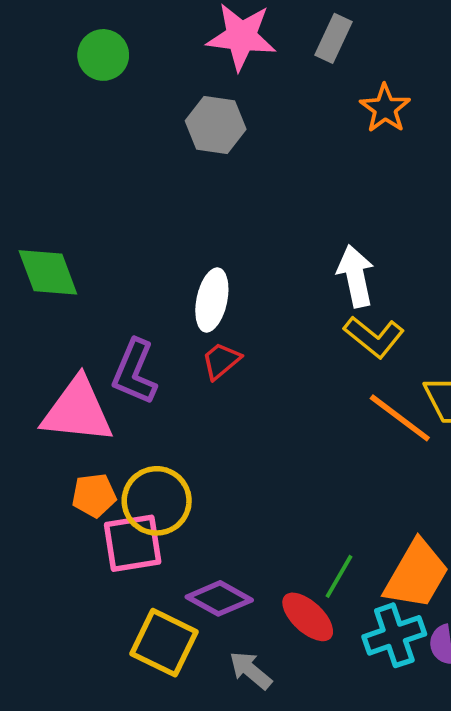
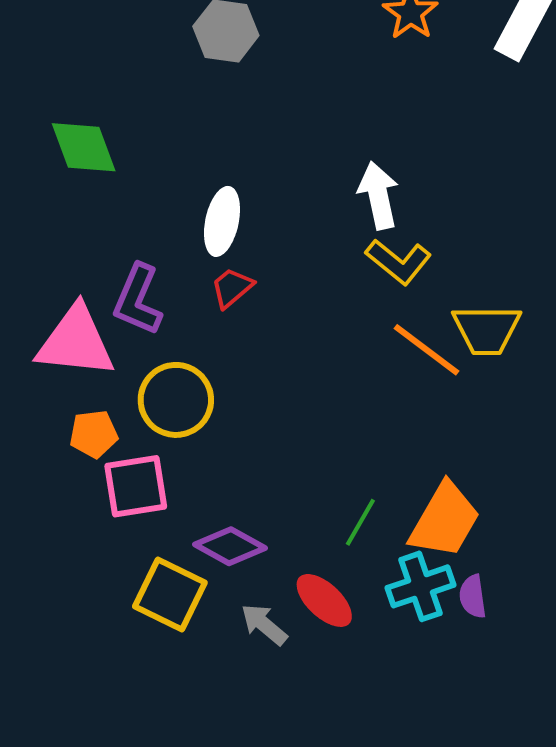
green diamond: (48, 272) -> (84, 147), moved
yellow circle: (157, 501) -> (176, 400), moved
red ellipse: (308, 617) -> (324, 600), moved

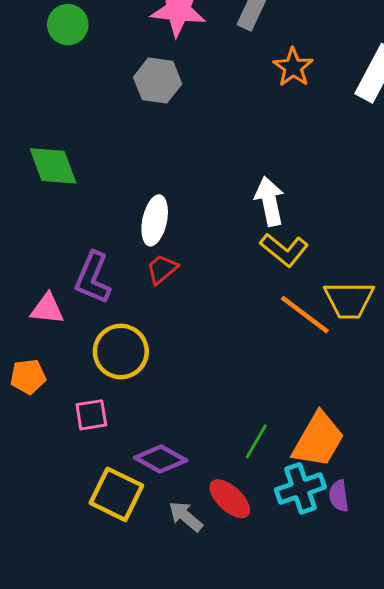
pink triangle: (76, 342) -> (47, 309), size x0.6
orange pentagon: (94, 434) -> (28, 377), moved
pink square: (136, 486) -> (91, 415), size x0.7

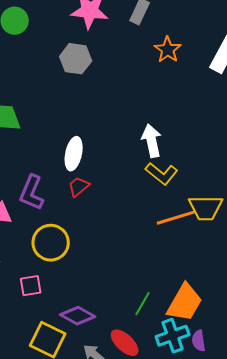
orange line: (305, 315) -> (176, 218), turned -54

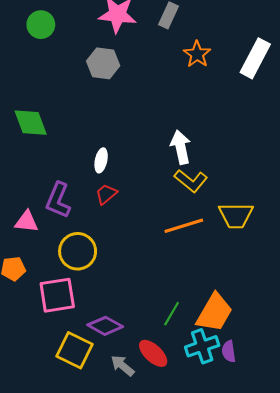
white ellipse: (74, 154) -> (101, 160), size x0.7
orange line: (176, 218) -> (184, 226), moved
pink square: (31, 286) -> (57, 295), size x1.6

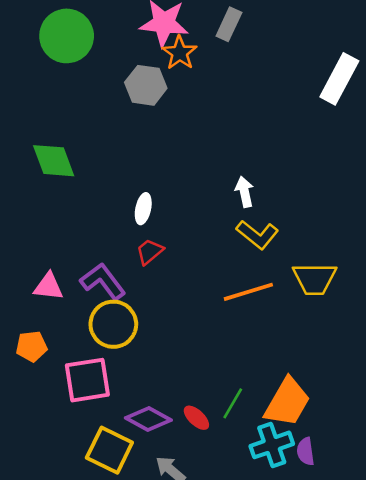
green circle: (41, 25) -> (67, 36), size x1.5
orange star: (197, 54) -> (180, 53), moved
white arrow: (181, 147) -> (244, 192), size x0.7
purple L-shape: (58, 200) -> (103, 281), moved, turned 120
red ellipse: (153, 353) -> (196, 418), moved, size x0.7

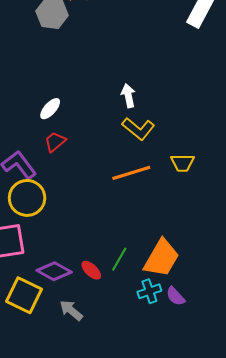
white ellipse: (143, 209) -> (50, 109), turned 30
yellow trapezoid: (315, 279) -> (183, 163), size x0.7
cyan cross: (272, 445) -> (149, 291), size x0.7
purple semicircle: (306, 451) -> (175, 296), turned -35

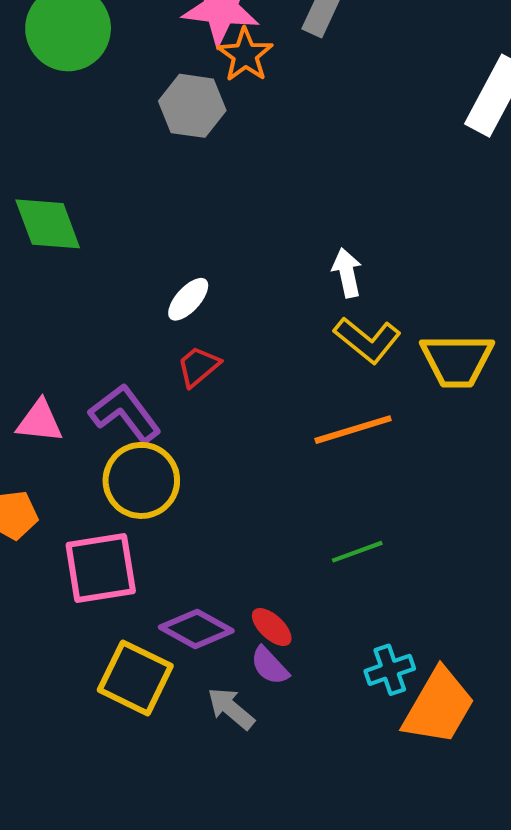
yellow trapezoid: (183, 163) -> (457, 360), moved, size x1.5
orange trapezoid: (161, 258) -> (439, 706), moved
green line: (119, 259) -> (357, 552), moved, turned 40
purple semicircle: (175, 296) -> (270, 666), moved

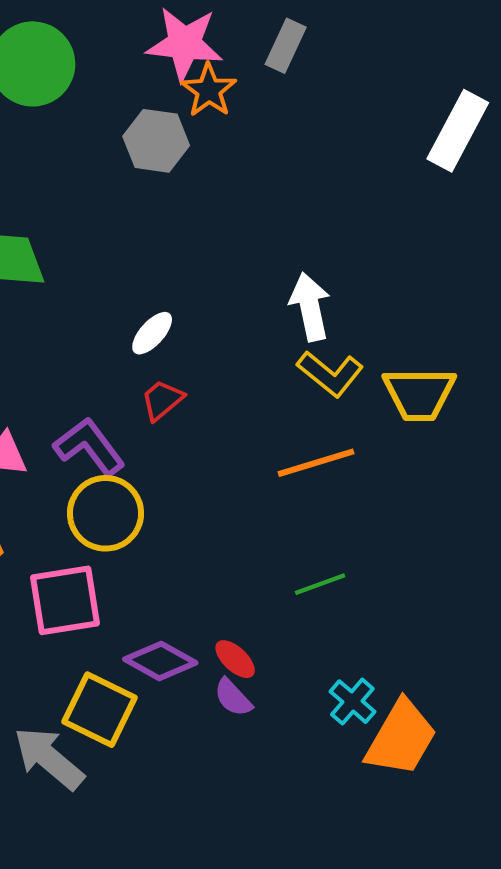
white arrow: (347, 273) -> (310, 307), size x1.4
cyan cross: (390, 670) -> (352, 702), turned -30
gray arrow: (231, 708) -> (49, 758), moved, size x1.5

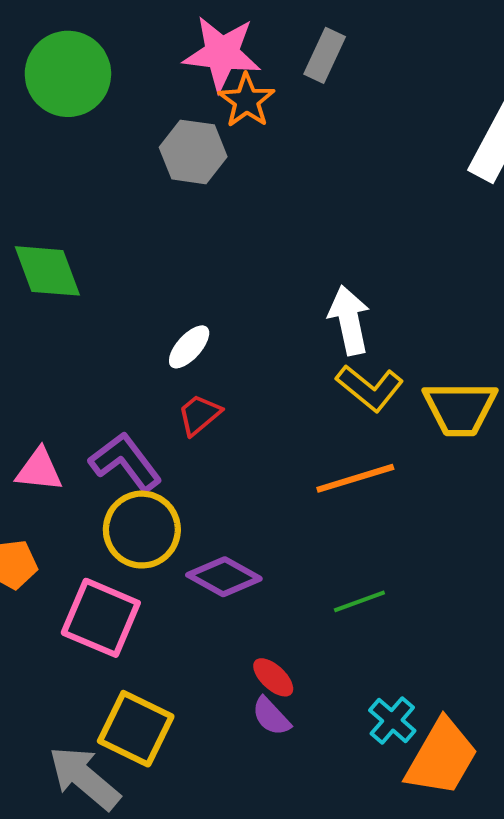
pink square: (65, 600) -> (101, 618), turned 32
purple diamond: (160, 661) -> (224, 577), moved

